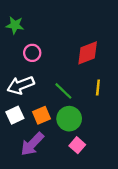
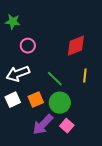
purple arrow: (32, 144) -> (43, 125), moved

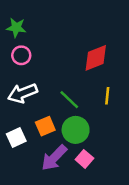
pink circle: (28, 46) -> (21, 55), moved
white square: (13, 100) -> (16, 137), moved

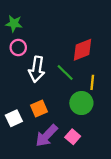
white arrow: (23, 93) -> (37, 69), moved, turned -60
green line: (69, 100) -> (65, 73), moved
green circle: (76, 130) -> (81, 103), moved

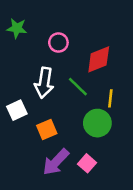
pink circle: (18, 47) -> (58, 43), moved
white square: (14, 118) -> (17, 110), moved

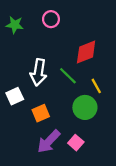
pink circle: (58, 43) -> (51, 19), moved
yellow line: (110, 98) -> (96, 86), turned -35

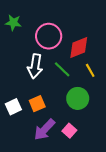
pink circle: (51, 19) -> (49, 36), moved, size x1.6
yellow line: (96, 86) -> (90, 70), moved
white square: (15, 96) -> (13, 107), moved

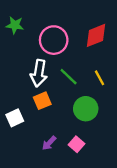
red diamond: (79, 48) -> (96, 35), moved
orange square: (37, 104) -> (42, 101), moved
purple arrow: (44, 130) -> (49, 143), size x0.6

